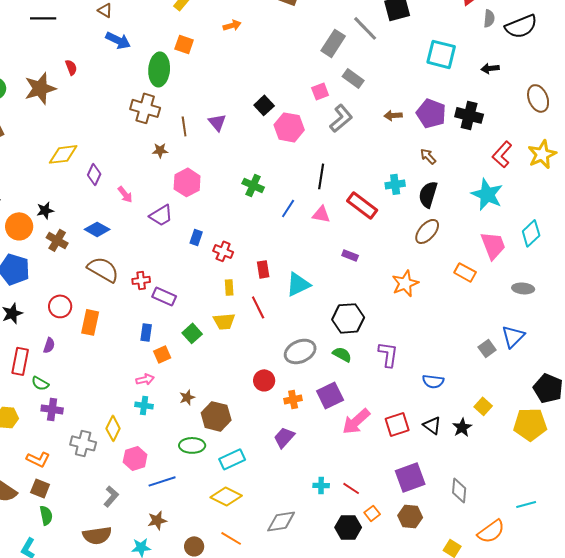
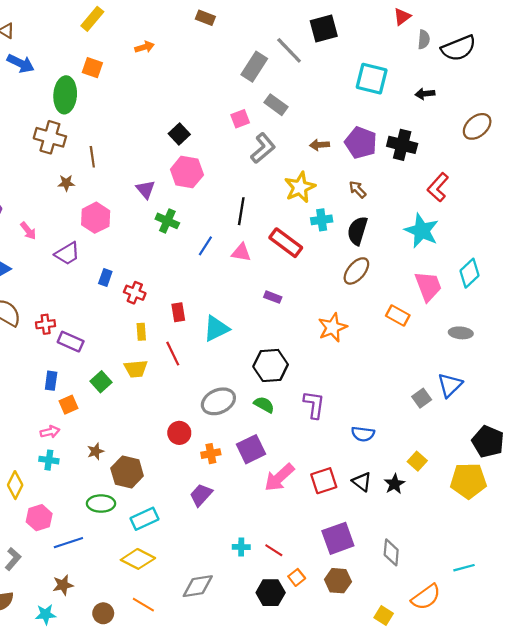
brown ellipse: (538, 98) -> (477, 126), turned 72
purple triangle: (217, 122) -> (146, 189), moved
pink hexagon: (289, 127) -> (187, 172), moved
yellow star: (542, 154) -> (300, 187), moved

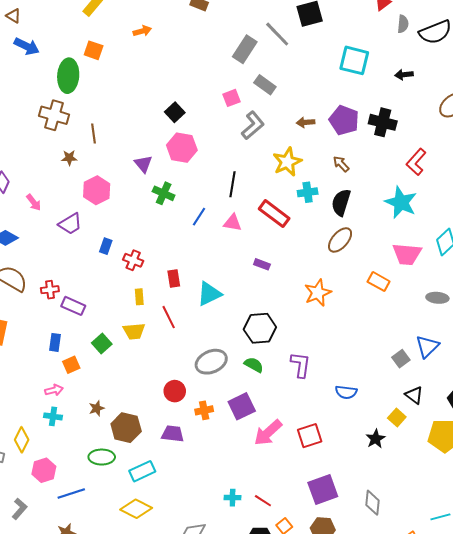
pink trapezoid: (428, 286) -> (407, 254), turned 116
black triangle: (362, 482) -> (414, 395), moved
purple trapezoid: (201, 495) -> (173, 434), moved, turned 55

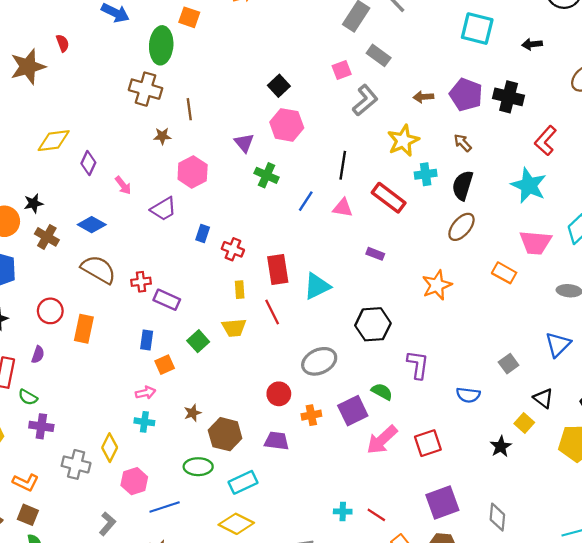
red rectangle: (174, 279) -> (278, 269), size x1.5
gray square: (401, 359) -> (509, 364), moved
green semicircle: (254, 365) -> (382, 392), moved

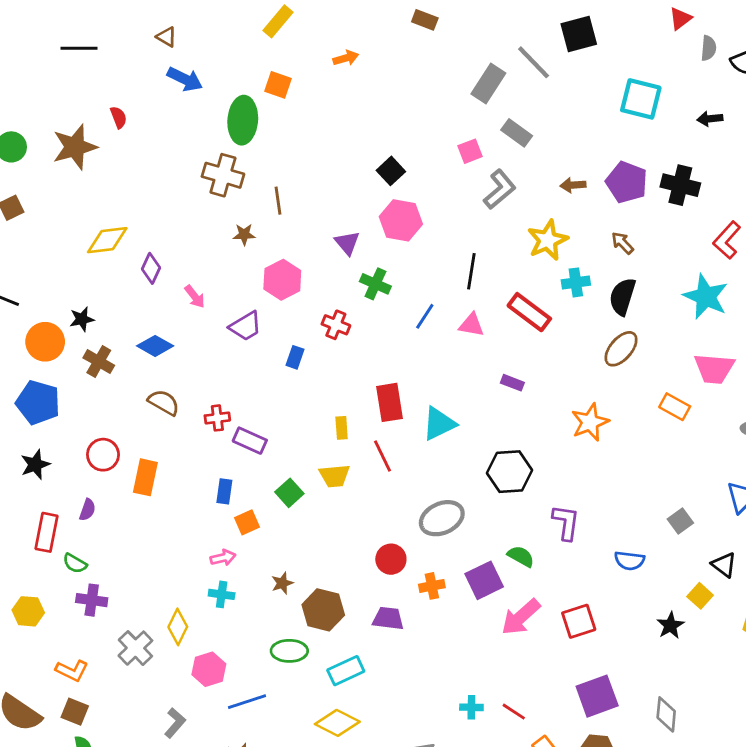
red cross: (233, 249) -> (336, 325), moved
brown semicircle: (98, 269) -> (164, 402), size x0.7
gray cross: (76, 464) -> (135, 648), turned 32

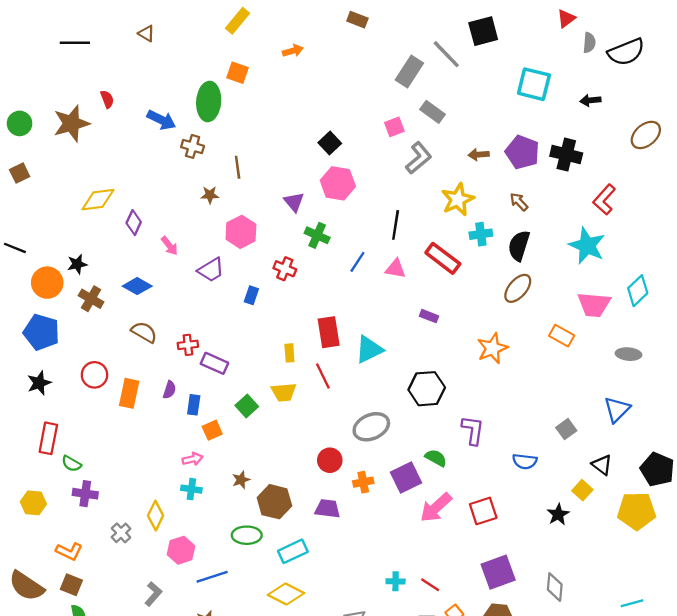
blue arrow: (185, 79) -> (161, 120), moved
brown cross: (223, 175) -> (193, 146), size x0.7
purple semicircle: (87, 510) -> (169, 390), moved
gray cross: (135, 648) -> (121, 533), size x0.7

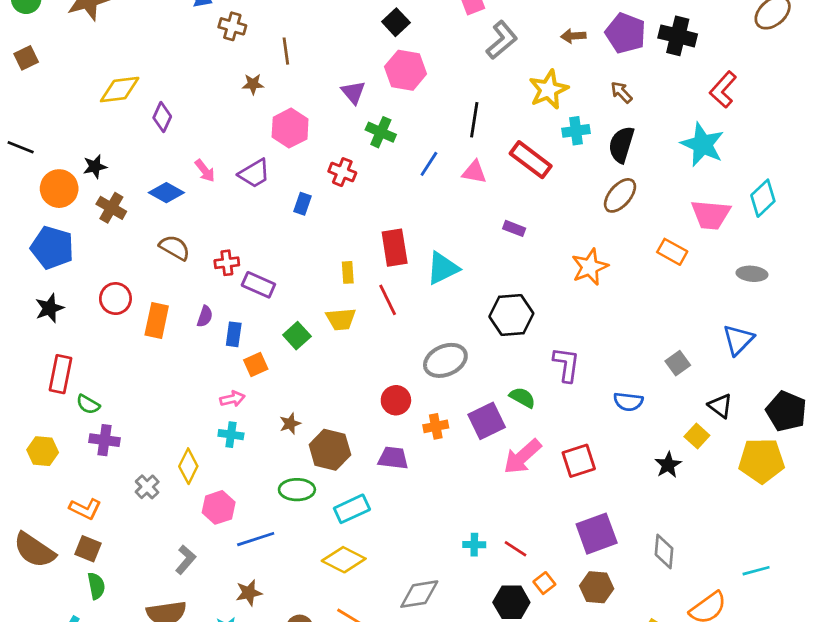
pink arrow: (169, 246) -> (205, 171), moved

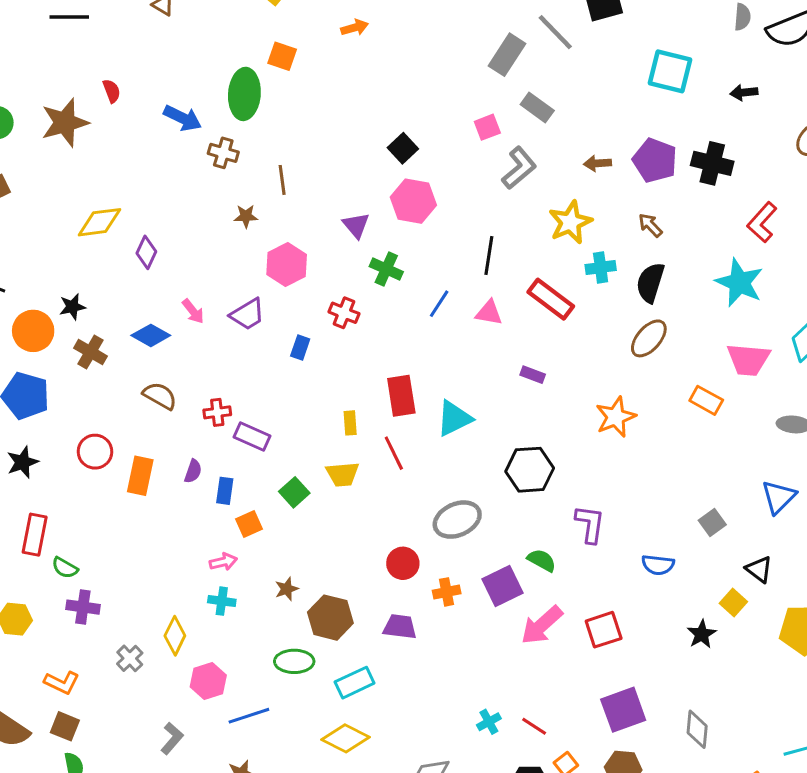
cyan cross: (474, 545) -> (489, 722), turned -30

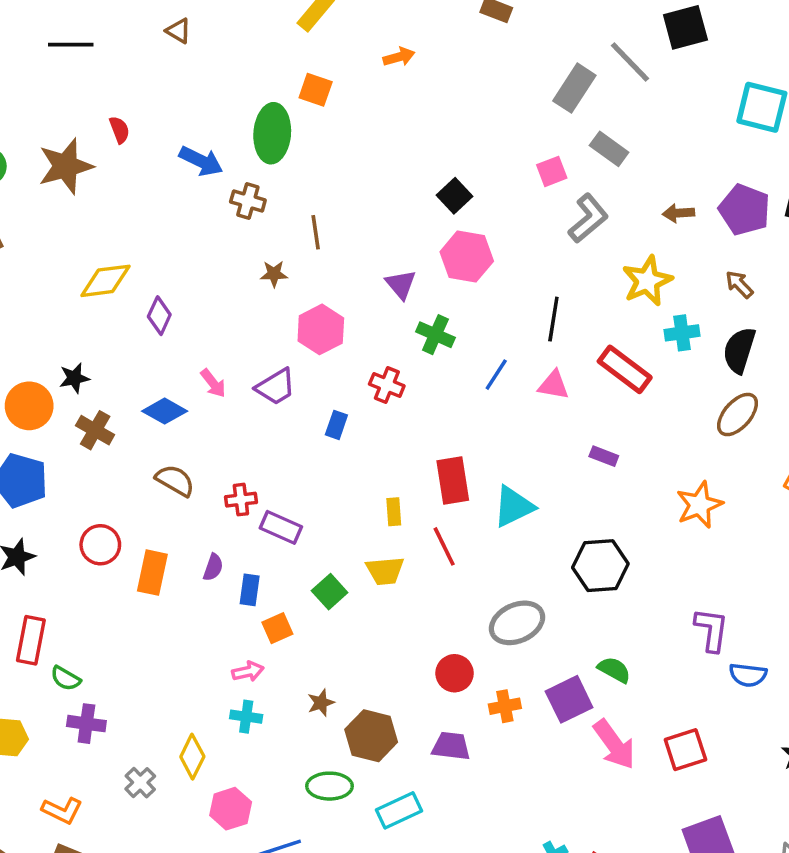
purple L-shape: (590, 524) -> (711, 630), moved
pink arrow: (542, 625) -> (614, 744), turned -84

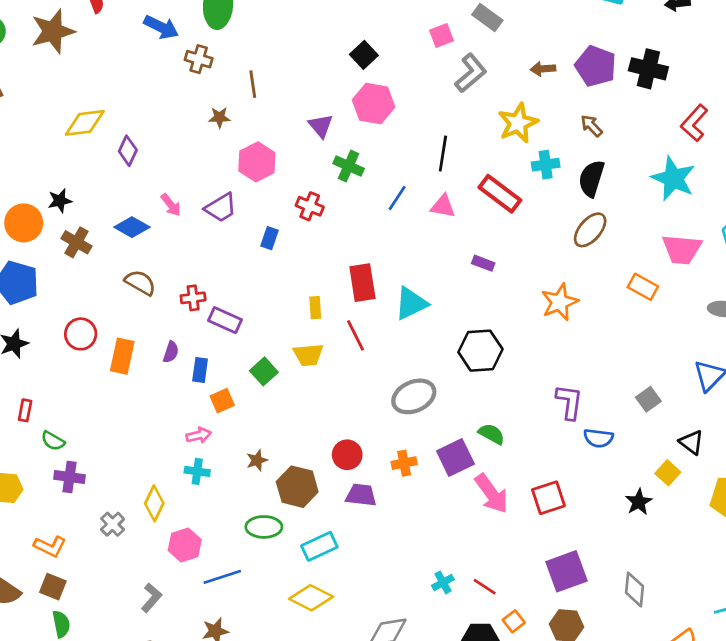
red rectangle: (31, 640) -> (25, 410), size x0.6
red circle: (455, 673) -> (347, 455), moved

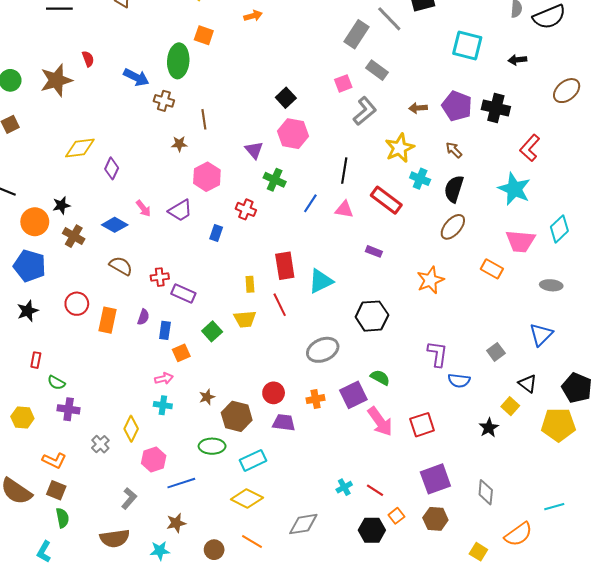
cyan cross: (546, 165) -> (420, 179), turned 30

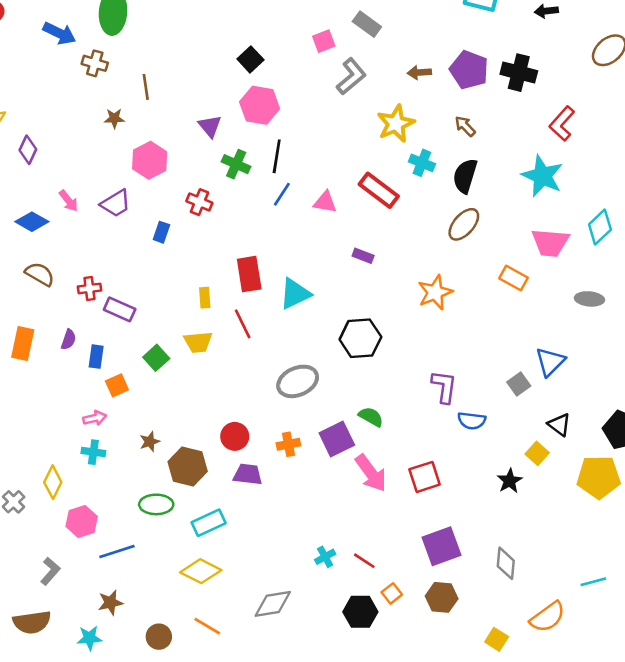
black line: (344, 171) -> (277, 156), moved
blue triangle: (541, 334) -> (550, 362), moved

